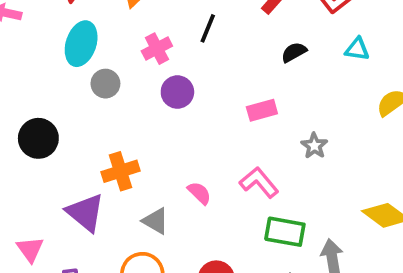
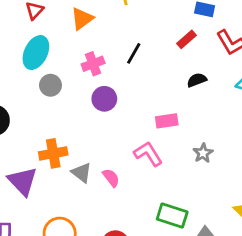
pink L-shape: (259, 182) -> (148, 154), moved
gray triangle: (156, 221) -> (82, 173), moved

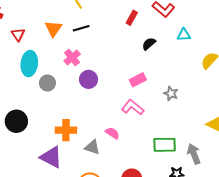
black line: (134, 53) -> (81, 28), moved, turned 63
orange cross: (53, 153) -> (66, 130), turned 30
gray triangle: (82, 173) -> (92, 147), moved

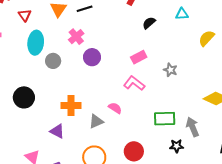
gray triangle: (92, 147) -> (96, 121), turned -42
purple triangle: (51, 157) -> (57, 131), size x0.7

